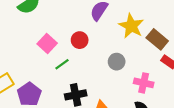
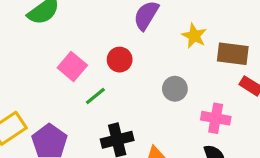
yellow star: (131, 26) -> (194, 36), size x0.7
brown rectangle: (157, 39) -> (233, 54), turned -30

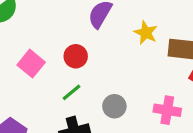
gray circle: (175, 89) -> (114, 106), moved
green line: (95, 96) -> (71, 92), moved

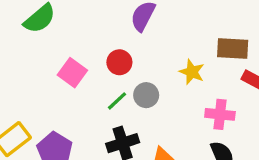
yellow star: (146, 33) -> (192, 72), moved
gray circle: (114, 106) -> (146, 95), moved

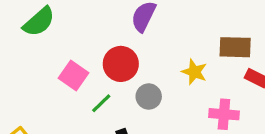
red circle: (119, 62) -> (121, 64), size x1.4
green line: (117, 101) -> (101, 103), moved

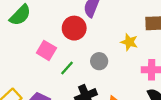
red circle: (121, 64) -> (74, 28), moved

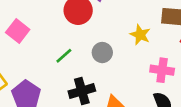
pink square: (46, 50) -> (18, 31), moved

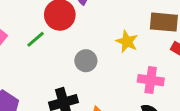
green line: (64, 56) -> (36, 39), moved

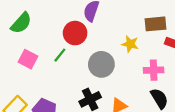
gray circle: (86, 61) -> (101, 64), size x1.5

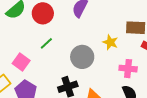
red circle: (75, 33) -> (43, 13), moved
pink square: (28, 59) -> (21, 62), moved

